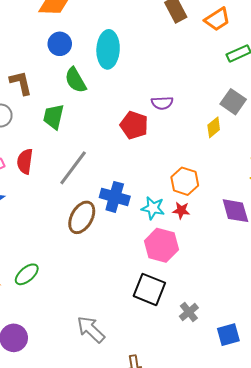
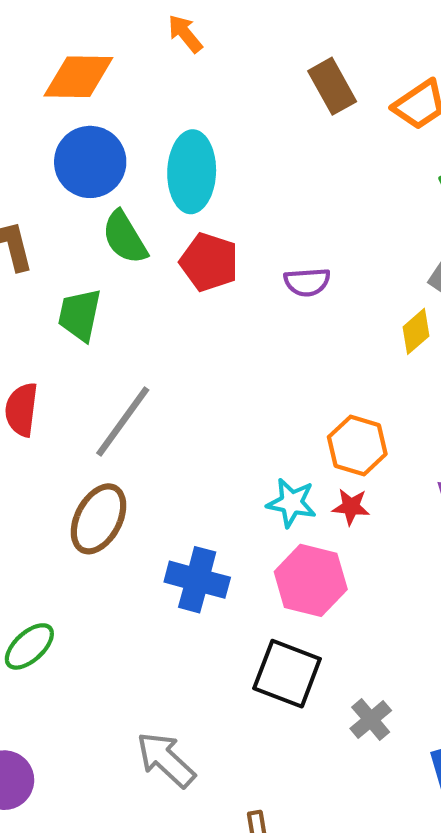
blue circle: (60, 44) -> (90, 162), size x1.4
red pentagon: (134, 125) -> (209, 262), moved
blue cross: (115, 197) -> (197, 580), moved
brown ellipse: (82, 217) -> (98, 519), moved

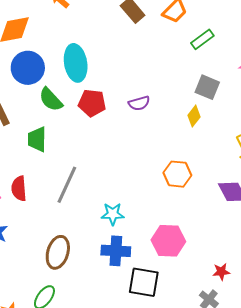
cyan star: (291, 503) -> (113, 214), moved
red star: (351, 507) -> (221, 272), moved
brown ellipse: (98, 519) -> (58, 252), moved
black square: (287, 674) -> (144, 282), moved

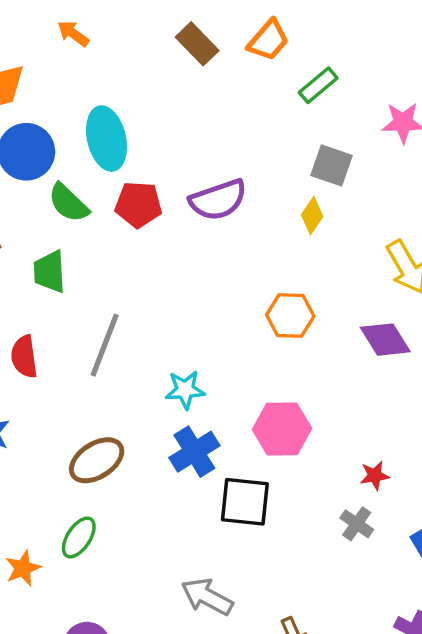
purple semicircle: (139, 103) -> (218, 200), size x1.6
blue cross: (116, 251) -> (194, 452), turned -32
brown ellipse: (58, 252) -> (97, 460), turned 44

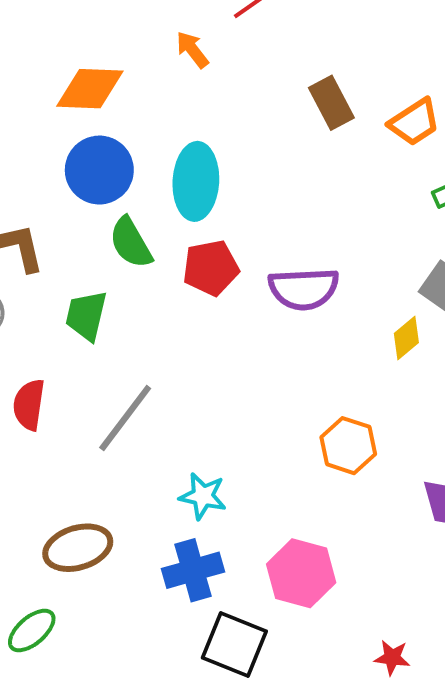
red pentagon: (138, 204) -> (211, 268), turned -30

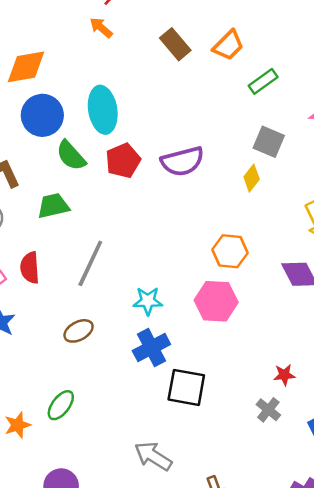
orange arrow: (192, 50) -> (101, 28), moved
green trapezoid: (86, 315) -> (53, 206), turned 76
brown ellipse: (78, 548) -> (79, 331), moved, size x0.7
pink hexagon: (301, 573) -> (216, 301), moved

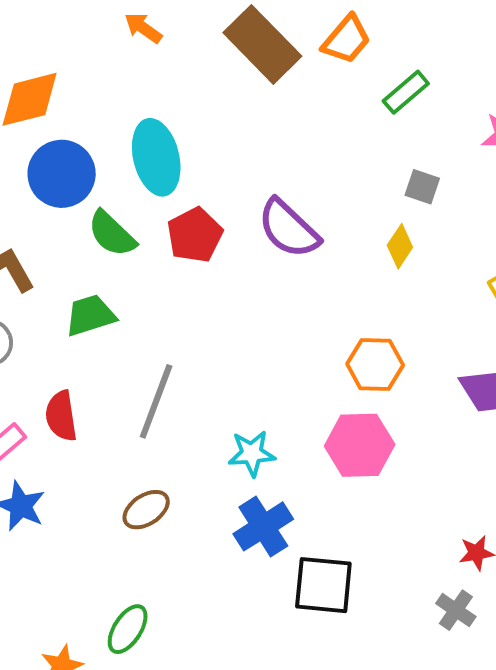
brown rectangle: (175, 44) -> (262, 44), size x1.5
gray square: (269, 142) -> (422, 187), size x0.7
purple semicircle: (182, 161) -> (289, 229), turned 63

